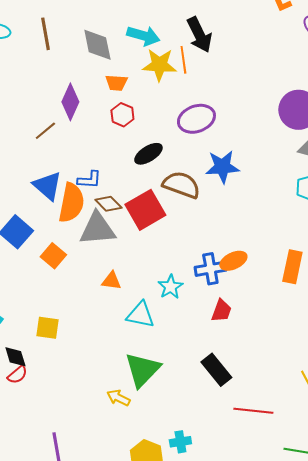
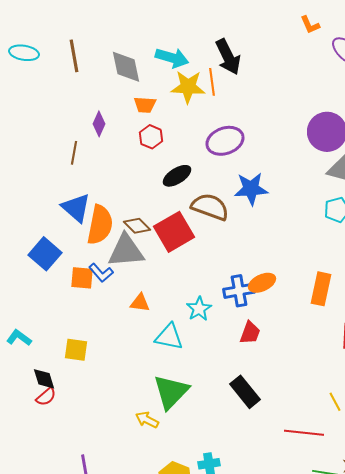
purple diamond: (70, 102) -> (99, 124), size x0.7
brown line: (45, 131) -> (74, 153), turned -40
blue L-shape: (89, 180) -> (101, 273), moved, turned 45
orange square: (53, 256) -> (82, 278), turned -35
red line: (253, 411) -> (304, 433), moved

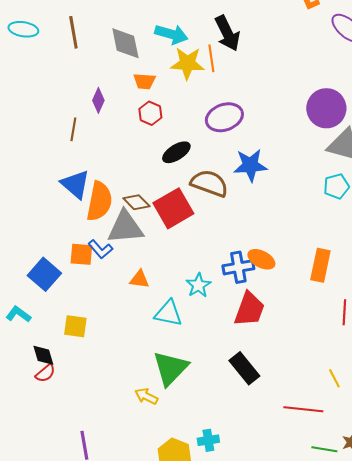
blue square: (45, 254) -> (44, 274), moved
orange ellipse: (262, 283) -> (261, 259), turned 52
red trapezoid: (250, 333) -> (249, 309), size x1.5

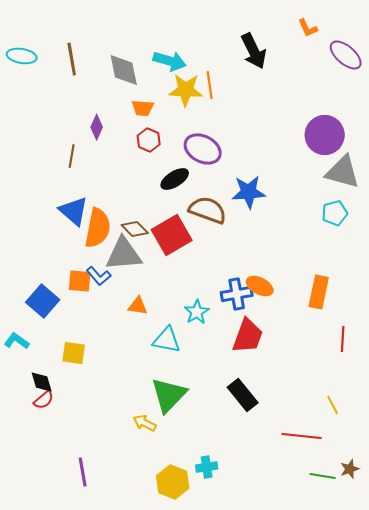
black arrow: (227, 33) -> (254, 51), moved
purple ellipse: (224, 117) -> (203, 149), moved, turned 48

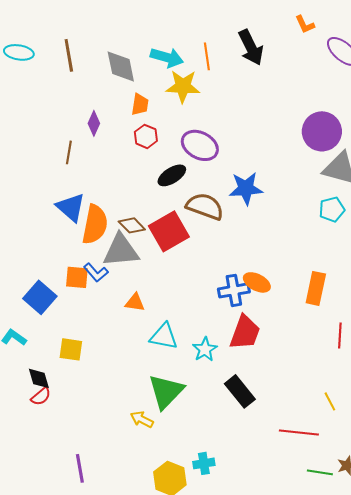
orange line: (210, 85) -> (207, 56), moved
orange trapezoid: (143, 108) -> (140, 104), turned -85
cyan star: (197, 312) -> (205, 349), moved

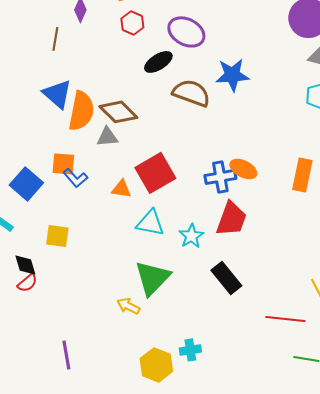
brown diamond: (132, 225) -> (118, 112), size x1.4
red square: (169, 231) -> (155, 173), moved
gray triangle: (121, 250) -> (107, 137), size x0.6
blue L-shape: (96, 272) -> (75, 178), moved

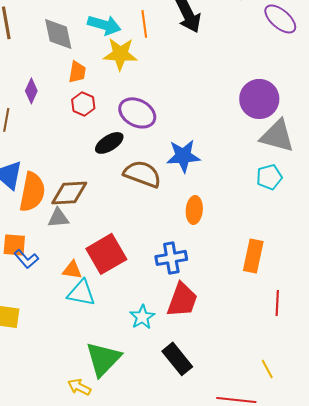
brown diamond: (118, 112) -> (69, 193), turned -48
orange ellipse: (243, 169) -> (194, 210), moved, turned 68
cyan triangle: (150, 223) -> (81, 293), moved

